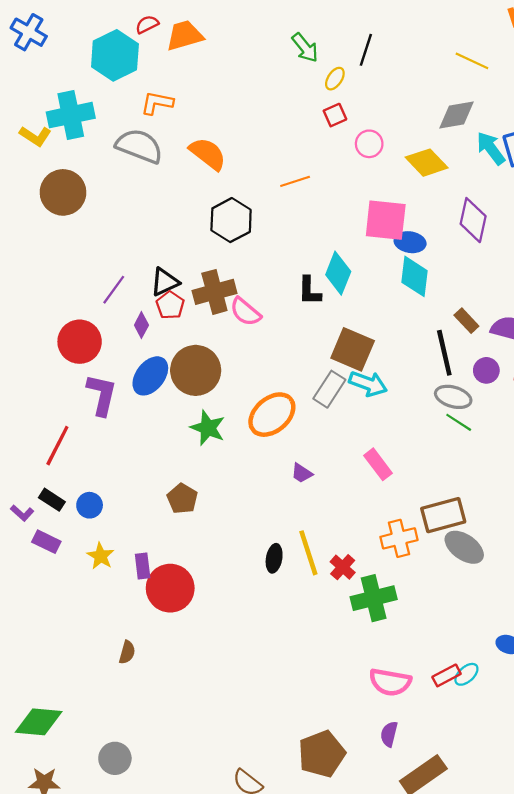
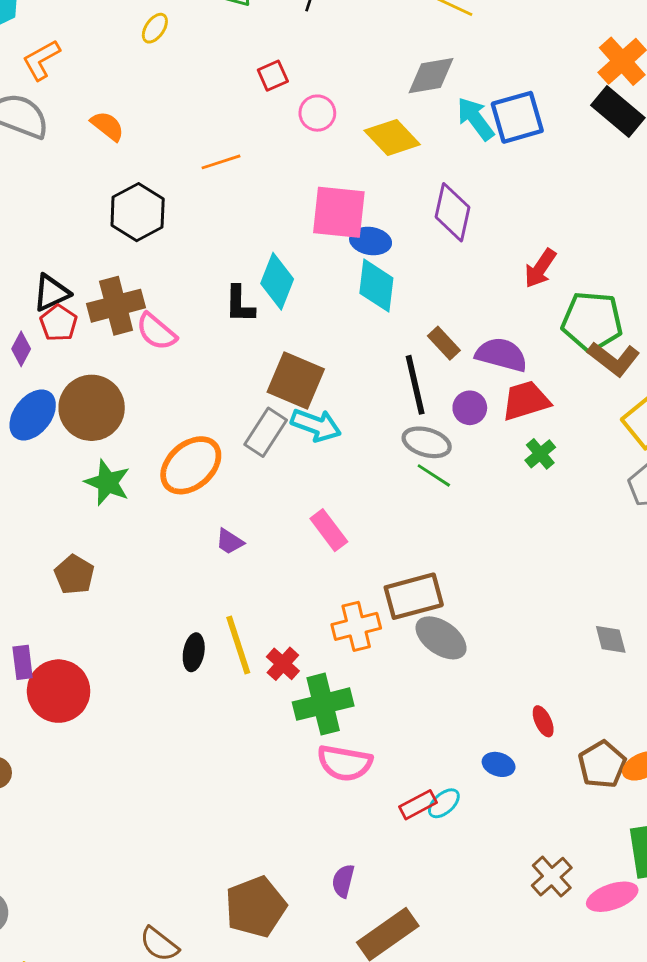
yellow ellipse: (335, 79) -> (155, 28), moved
orange L-shape: (157, 103) -> (41, 60), turned -40
orange semicircle: (208, 154) -> (107, 126), size x0.7
pink semicircle: (390, 682) -> (345, 763), moved

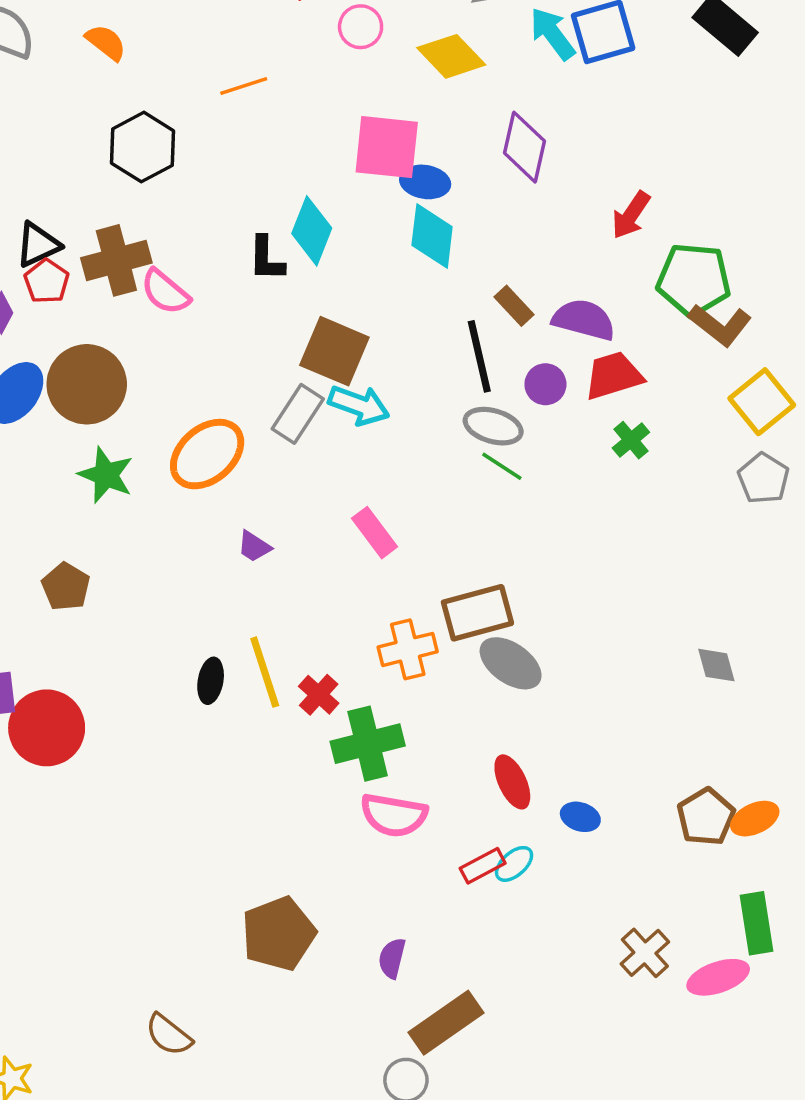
red ellipse: (543, 721) -> (512, 782), moved, size x1.4
brown pentagon: (256, 907) -> (279, 934), moved

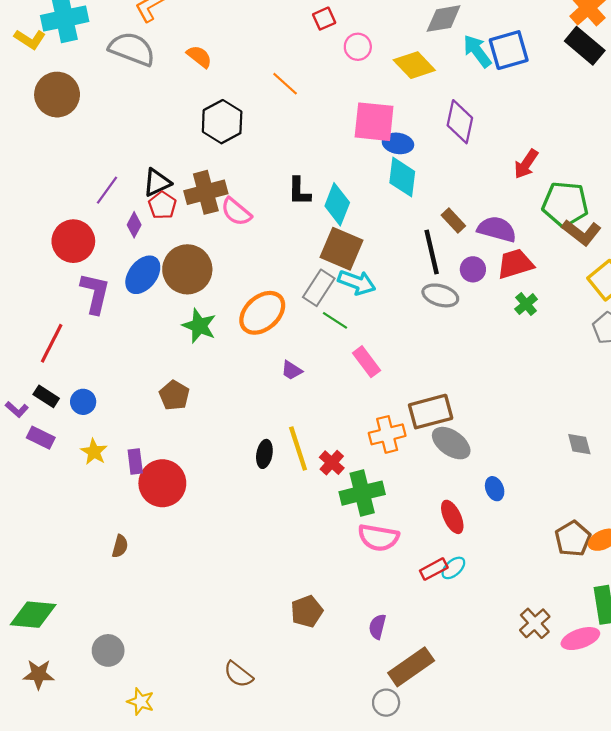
orange line: (244, 86) -> (285, 84), turned 60
cyan diamond: (312, 231) -> (337, 204), moved
green line: (502, 466) -> (335, 320), moved
blue ellipse: (580, 817) -> (495, 489), moved, turned 50
brown pentagon: (279, 934) -> (307, 611), size x0.7

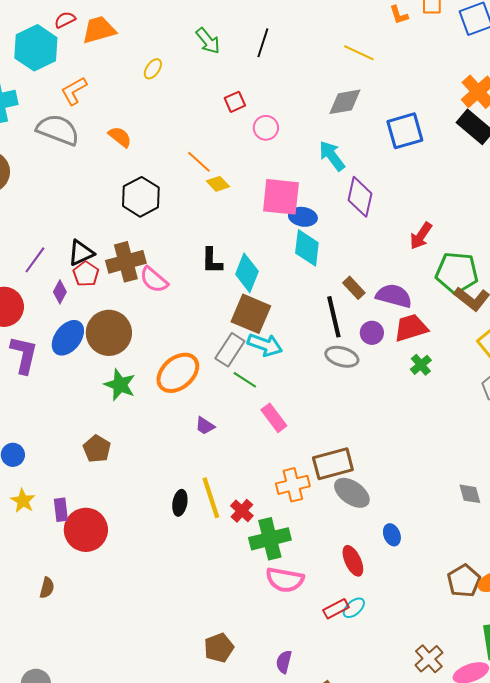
cyan arrow: (477, 51) -> (332, 156), moved
yellow diamond: (414, 65) -> (218, 184), moved, size x0.6

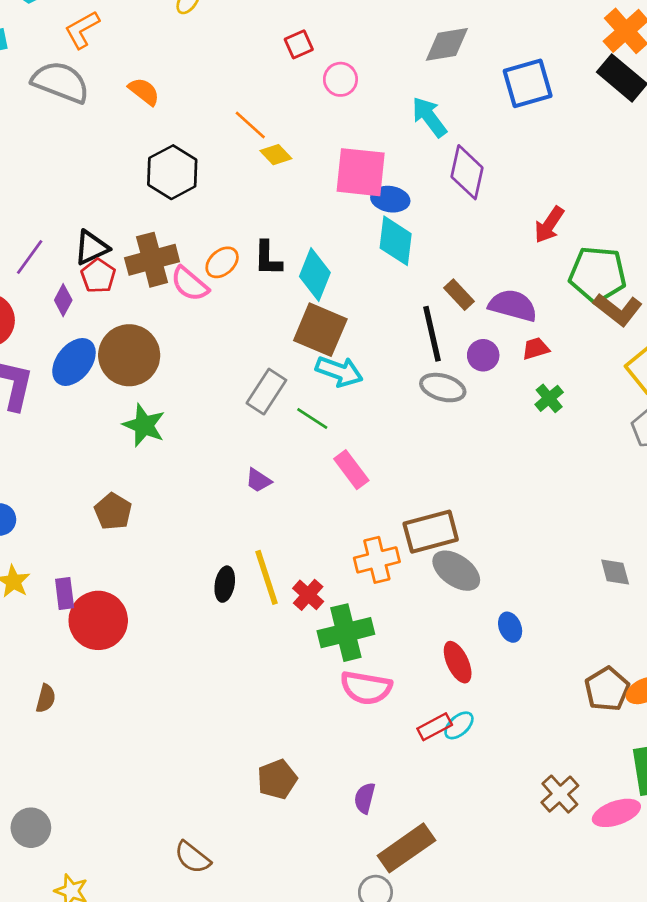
red trapezoid: (411, 328) -> (536, 349), size x0.6
gray rectangle: (230, 350) -> (266, 392), moved
orange ellipse: (178, 373) -> (222, 262), moved, size x0.6

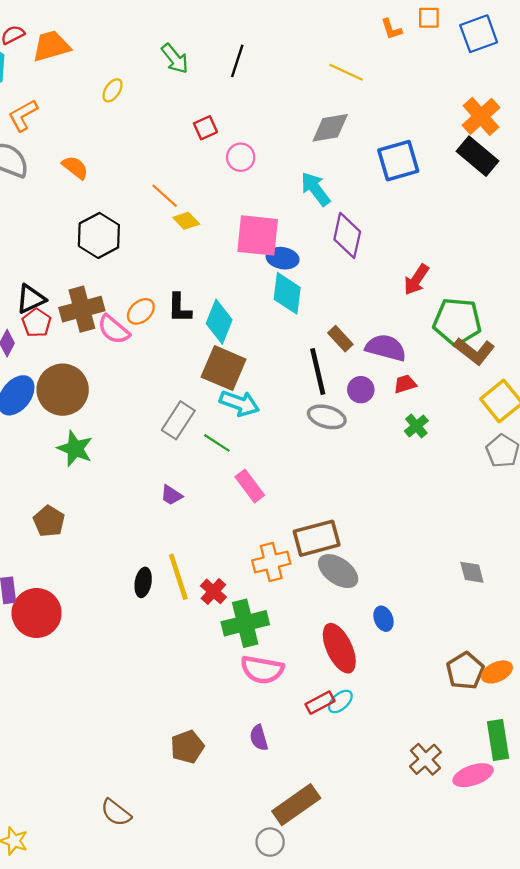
red ellipse: (458, 662) -> (339, 648), size x1.4
purple semicircle: (365, 798) -> (259, 738), moved, turned -30

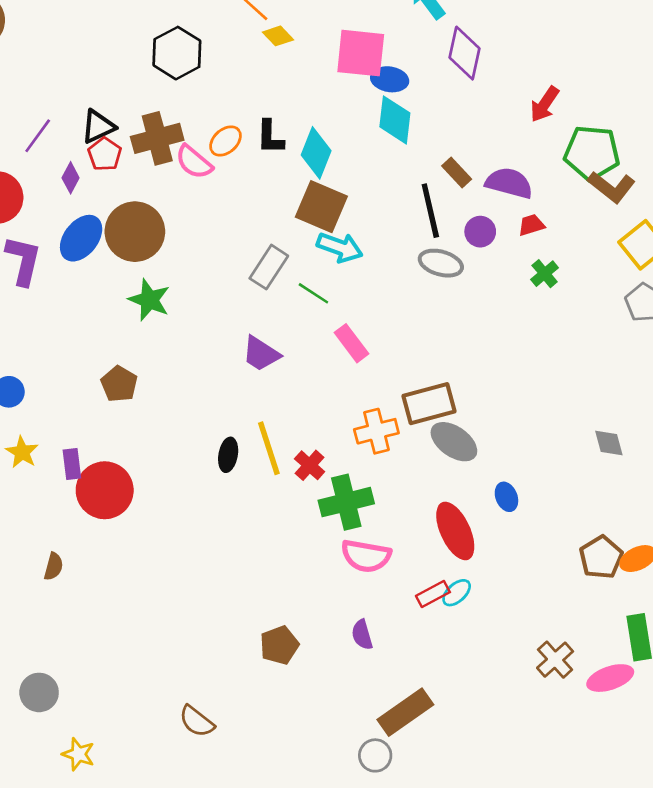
purple trapezoid: (171, 495) -> (261, 354), size x1.5

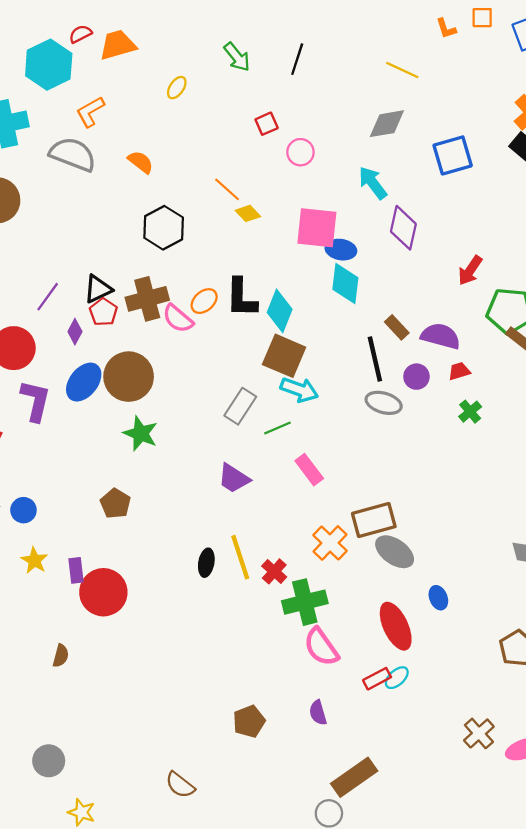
black L-shape: (270, 137) -> (241, 298), size x1.4
green line: (313, 293) -> (277, 428), turned -56
orange cross: (376, 431) -> (330, 543), turned -32
pink semicircle: (366, 556) -> (321, 647), turned 45

